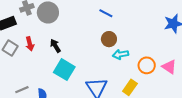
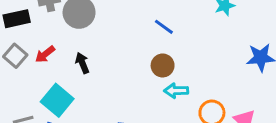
red arrow: (30, 44) -> (45, 54), turned 56
cyan square: (64, 70) -> (57, 100), moved

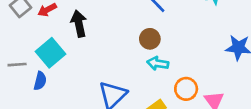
black arrow: (82, 63) -> (79, 24), size x1.4

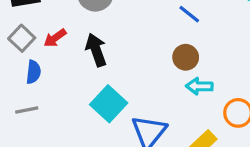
cyan square: (51, 53) -> (109, 104), moved
blue semicircle: (40, 81) -> (33, 72), moved

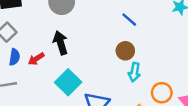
red arrow: (55, 38) -> (36, 59), moved
cyan arrow: (199, 86) -> (134, 72), turned -84

